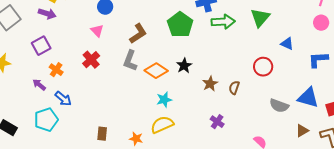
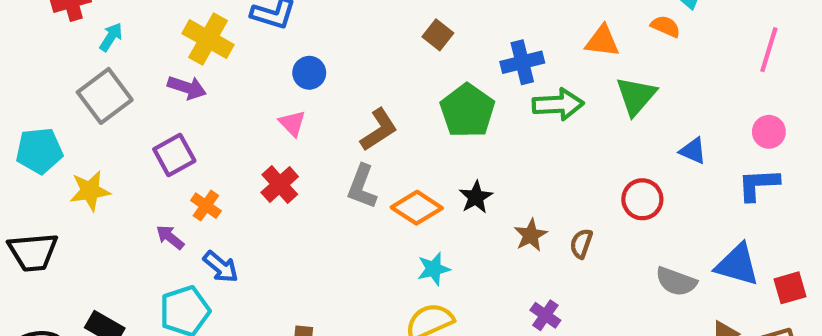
pink circle: (321, 23) -> (769, 132), moved

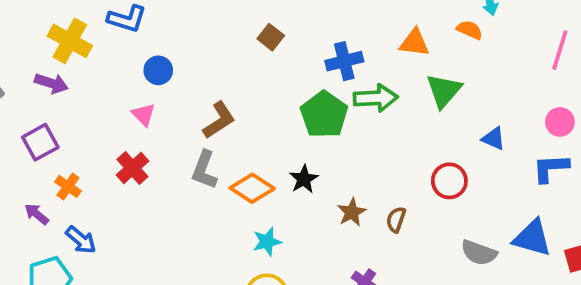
green pentagon: (467, 111) -> (324, 115), moved

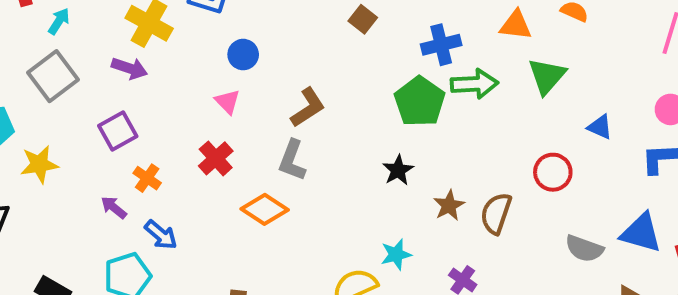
orange diamond: (252, 188) -> (265, 209), moved
brown semicircle: (396, 220) -> (496, 213), size x1.5
cyan star: (267, 242) -> (396, 254), moved

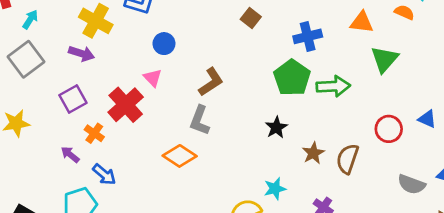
green arrow: (474, 84) -> (333, 86), moved
blue triangle: (600, 127) -> (427, 119), moved
red cross: (216, 158) -> (126, 105), moved, size x1.4

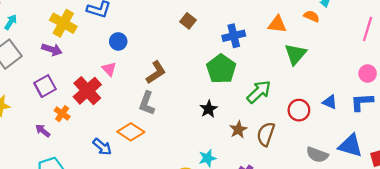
green arrow: (333, 86) -> (259, 92), moved, turned -40
blue arrow: (104, 174) -> (102, 147), moved

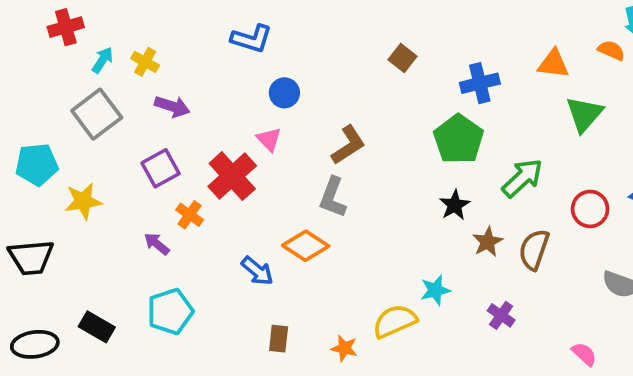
yellow cross: (63, 23) -> (145, 62), moved, size x0.6
black star: (209, 109) -> (455, 205), moved

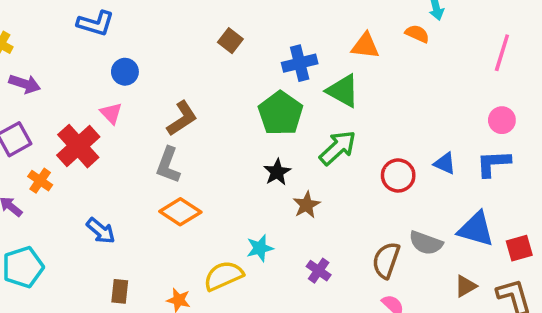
green triangle: (584, 114) -> (343, 91), moved, turned -42
orange diamond: (306, 246) -> (180, 212), moved
brown semicircle: (534, 250) -> (386, 260), moved

